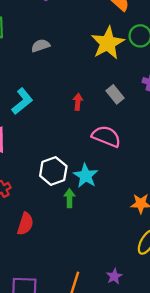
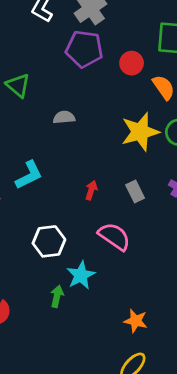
white hexagon: (53, 171) -> (49, 241), moved

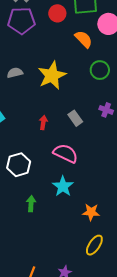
red circle: (132, 63) -> (57, 13), moved
yellow star: (140, 132) -> (52, 75), moved
cyan star: (81, 275) -> (63, 186), moved

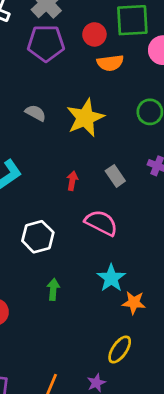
orange semicircle: (84, 39) -> (110, 63), moved, turned 126
gray semicircle: (15, 73) -> (36, 113), turned 42
cyan star: (63, 186) -> (111, 278), moved
yellow ellipse: (94, 245) -> (120, 349), moved

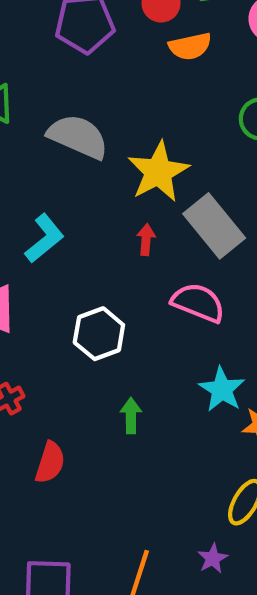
gray semicircle: (36, 113) -> (78, 137), size x1.8
yellow star: (85, 118) -> (158, 172), moved
gray rectangle: (115, 176) -> (214, 226), size x1.8

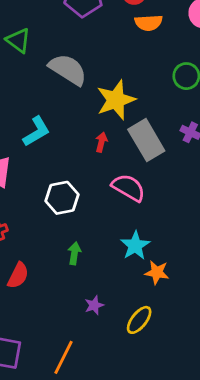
purple star: (213, 559) -> (94, 305), moved

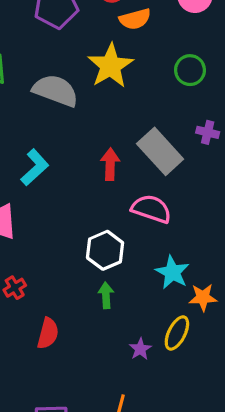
yellow star: (116, 100) -> (110, 66), moved
red arrow: (101, 142) -> (110, 164), size x1.4
white hexagon: (62, 198) -> (105, 250), moved
yellow ellipse: (139, 320) -> (177, 333), moved

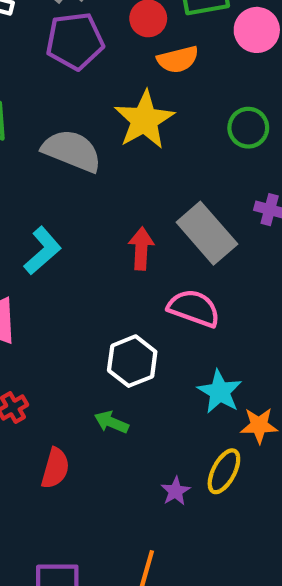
green arrow: (106, 295) -> (111, 422), moved, turned -65

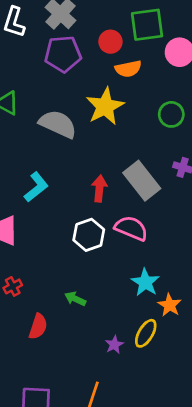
white hexagon: (132, 361) -> (89, 235), moved
orange star: (259, 425) -> (170, 305), turned 30

